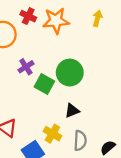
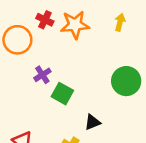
green circle: (70, 73) -> (126, 81), moved

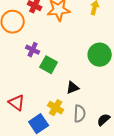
purple cross: (42, 75) -> (33, 50), turned -32

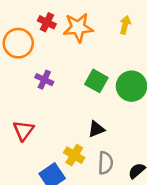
green square: (49, 65) -> (96, 81), moved
red triangle: (17, 103) -> (23, 130), moved, turned 30

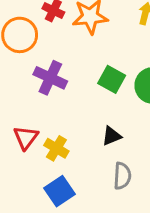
purple cross: (44, 80) -> (50, 78), size x1.5
yellow cross: (74, 155) -> (56, 148), moved

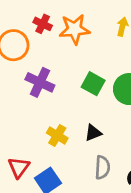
red triangle: (26, 138) -> (19, 167), moved
yellow cross: (56, 148) -> (57, 136), moved

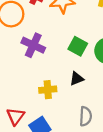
black triangle: (93, 133) -> (77, 79), moved
yellow cross: (57, 136) -> (48, 90), turned -36

